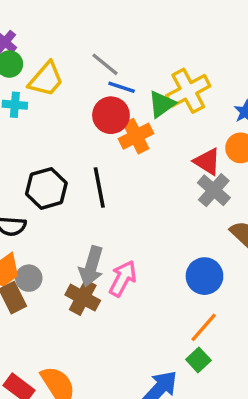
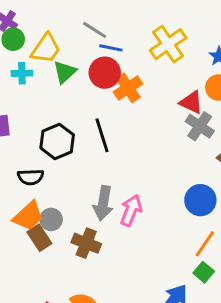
green triangle: (162, 104) -> (65, 72), moved
brown cross: (83, 298) -> (86, 243), moved

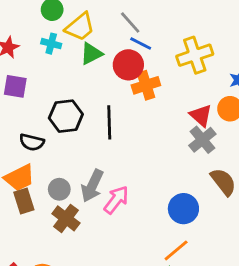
gray circle: (51, 219) -> (59, 189), moved

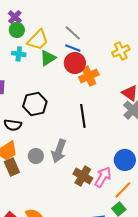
blue line: (141, 43) -> (73, 48), moved
yellow cross: (195, 55) -> (121, 51), size x0.7
black line: (109, 122) -> (83, 116), moved
pink arrow: (116, 200) -> (103, 177), moved
brown cross: (66, 218) -> (83, 176), moved

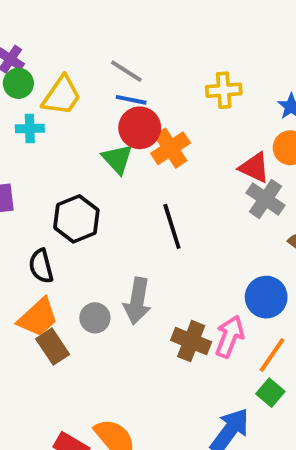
yellow cross: (121, 51) -> (224, 90), turned 30
green triangle: (48, 58) -> (117, 159), moved, turned -30
black semicircle: (13, 125) -> (41, 266), turned 78

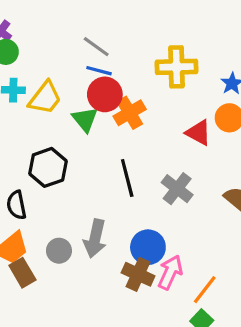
yellow cross: (224, 90) -> (176, 67), size x1.4
yellow trapezoid: (62, 96) -> (45, 98), moved
gray cross: (265, 199) -> (177, 189), moved
blue circle: (266, 297) -> (148, 247), moved

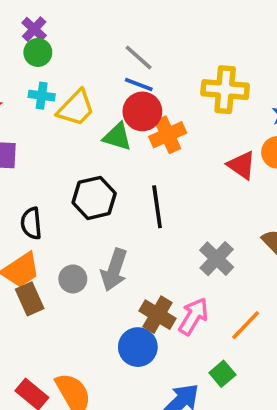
green triangle: (85, 119) -> (117, 137), turned -40
black hexagon: (48, 167) -> (94, 198), moved
gray cross: (177, 189) -> (217, 259), moved
blue circle: (148, 247) -> (138, 347), moved
orange line: (205, 290) -> (246, 325), moved

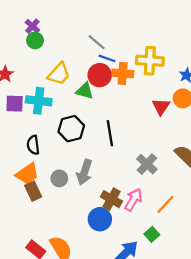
blue line: (139, 84) -> (107, 58), moved
cyan cross: (42, 96) -> (39, 101), moved, size x1.6
orange cross: (168, 135) -> (123, 73), moved, turned 30
red triangle: (241, 165) -> (161, 107), turned 30

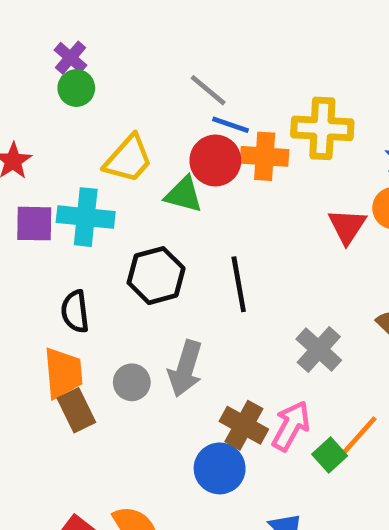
orange trapezoid: (27, 174) -> (63, 373), turned -60
green square: (152, 234) -> (330, 455), moved

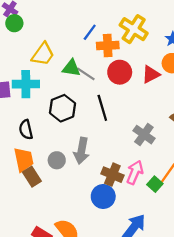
gray line: (208, 90) -> (86, 74), moved
blue line: (231, 125) -> (90, 32), turned -66
yellow cross: (322, 128) -> (134, 29), turned 36
red circle: (215, 161) -> (120, 72), moved
red triangle: (347, 226) -> (151, 74), turned 36

